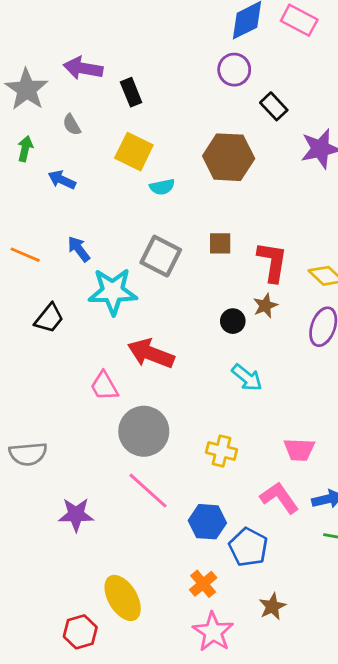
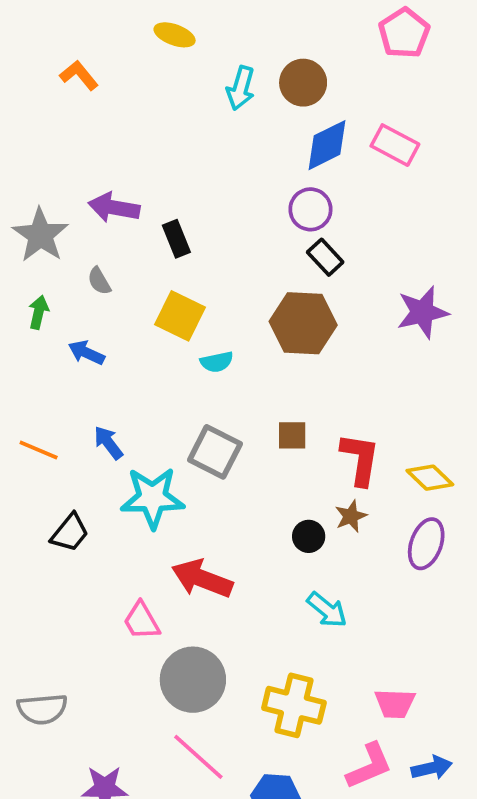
black rectangle: (274, 106) -> (325, 257), moved
yellow cross: (221, 451) -> (294, 705), size x1.5
pink L-shape: (279, 498) -> (369, 766), turned 102

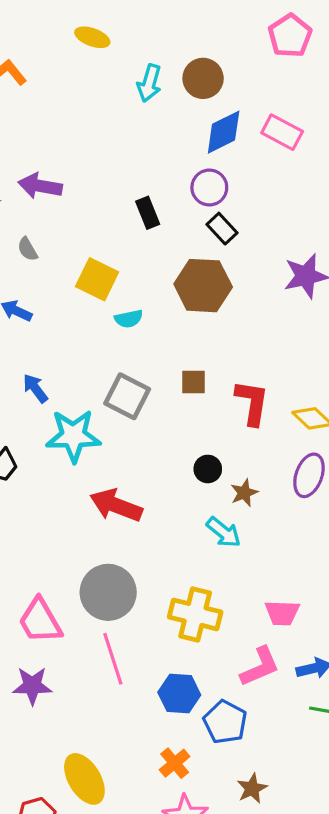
black rectangle: (176, 239) -> (148, 213), moved
brown star: (351, 516) -> (244, 493), moved
pink trapezoid: (141, 621) -> (40, 621), moved, size x1.4
pink line: (198, 757) -> (113, 659), turned 30

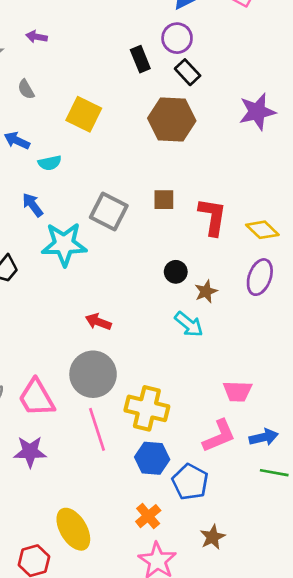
purple arrow: (40, 186) -> (37, 37), size x0.6
black rectangle: (148, 213) -> (140, 59), moved
cyan semicircle: (129, 319) -> (50, 163), moved
red arrow: (116, 505) -> (98, 322), moved, size x0.6
yellow cross: (195, 614) -> (147, 408), moved

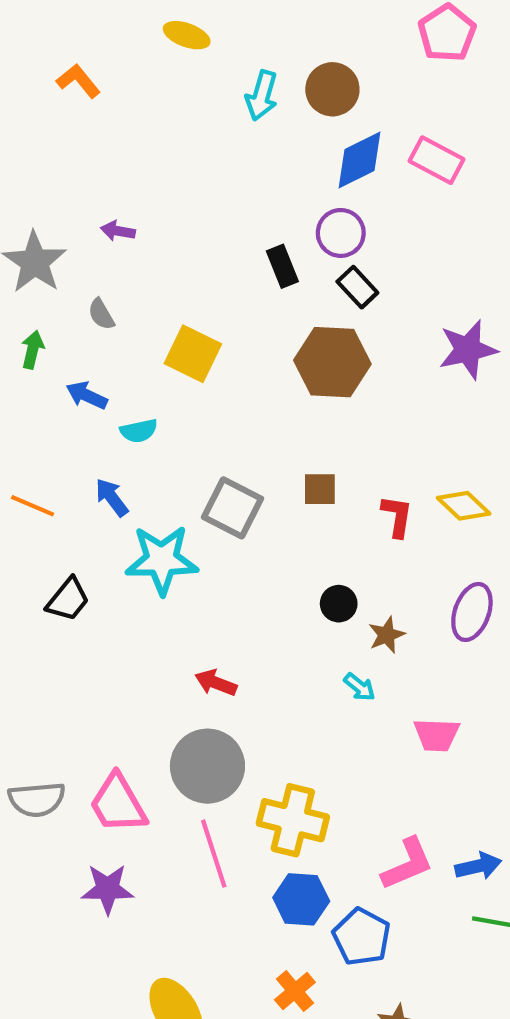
red L-shape: (213, 217) -> (397, 516), size x0.7
yellow diamond: (262, 230) -> (464, 506), moved
cyan arrow: (189, 324) -> (359, 687), size x0.7
pink trapezoid: (237, 391) -> (437, 735), moved

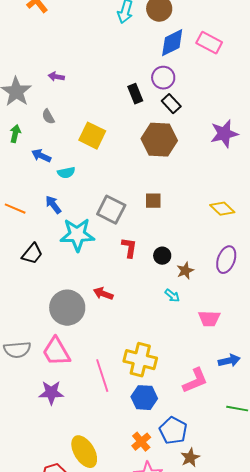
red L-shape: (397, 516) -> (129, 248), moved
gray circle: (207, 766) -> (67, 308), moved
blue arrow: (478, 866) -> (229, 361), moved
blue pentagon: (362, 937) -> (173, 431), moved

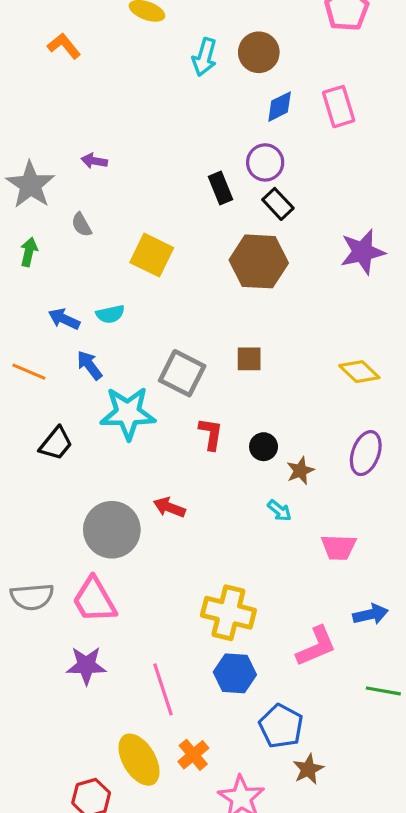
blue diamond: (172, 43) -> (280, 107), size x0.7
pink rectangle: (209, 43) -> (339, 107), turned 45
blue arrow: (41, 156) -> (64, 319), moved
pink line: (102, 376) -> (163, 689), moved
orange cross: (141, 442) -> (193, 755), moved

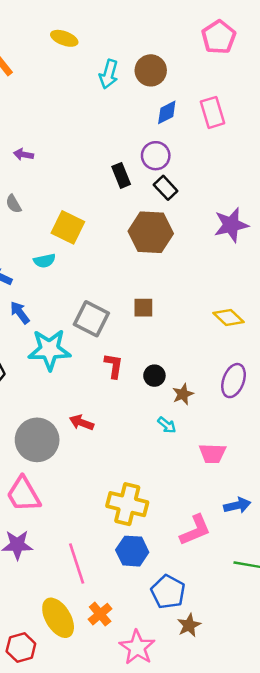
cyan semicircle: (110, 314) -> (44, 261), moved

